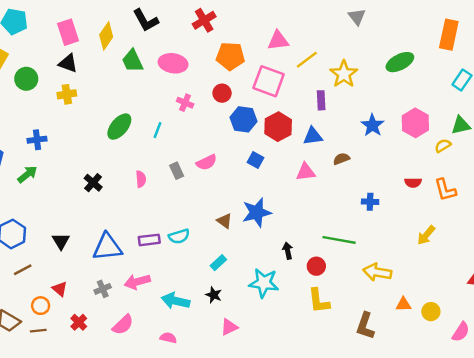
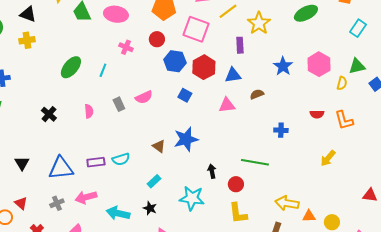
yellow semicircle: (443, 146) -> (342, 83), turned 136
yellow arrow: (377, 272) -> (287, 203), moved

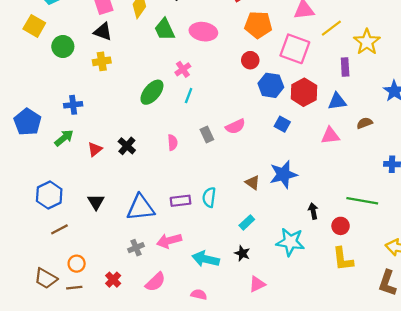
pink cross: (126, 47) -> (183, 69), moved, turned 32
cyan semicircle: (121, 159) -> (209, 197), turned 114
red triangle: (21, 203) -> (95, 149), moved, turned 40

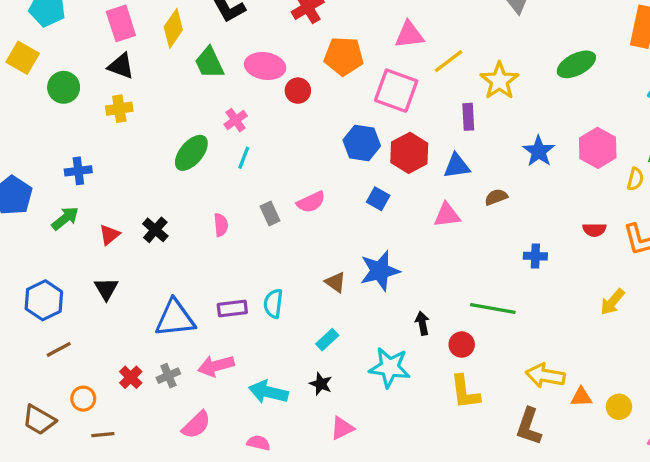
red circle: (250, 60) -> (298, 91), moved
black triangle: (96, 202) -> (106, 289), moved
red cross: (113, 280) -> (131, 377), moved
brown line: (74, 288) -> (103, 435), moved

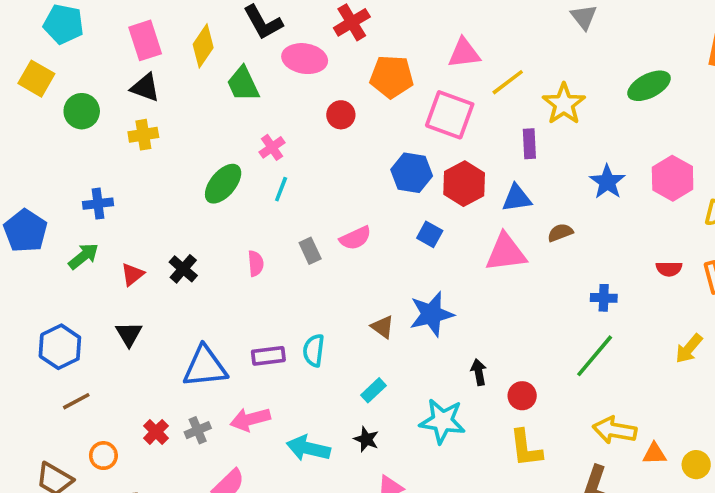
pink ellipse: (265, 66) -> (305, 59), moved
pink triangle: (447, 215) -> (506, 253), size x1.4
green line: (493, 308) -> (595, 356), moved, turned -60

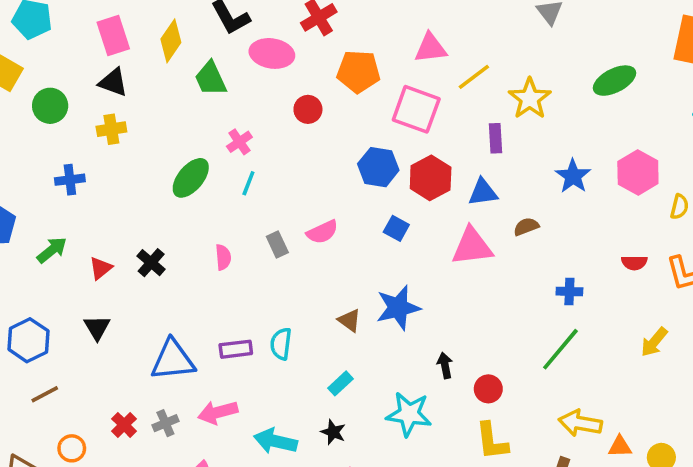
blue cross: (98, 204) -> (70, 180), moved

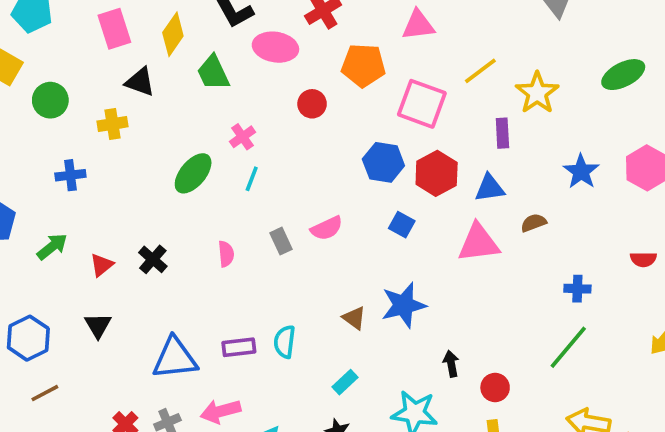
pink triangle: (431, 48) -> (418, 25), moved
black triangle: (113, 82) -> (140, 82), moved

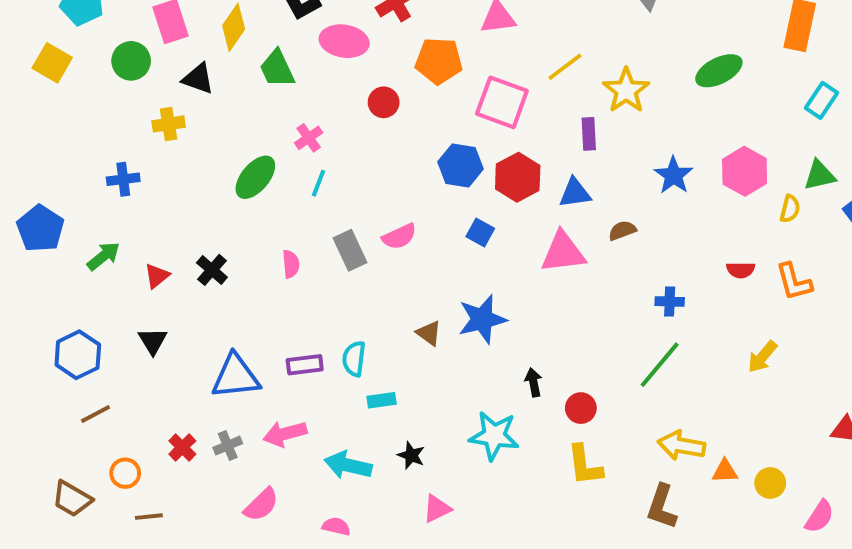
green circle: (50, 100) -> (131, 61), moved
gray rectangle: (281, 241) -> (350, 250), size x1.4
cyan rectangle: (345, 382) -> (382, 400), moved, turned 35

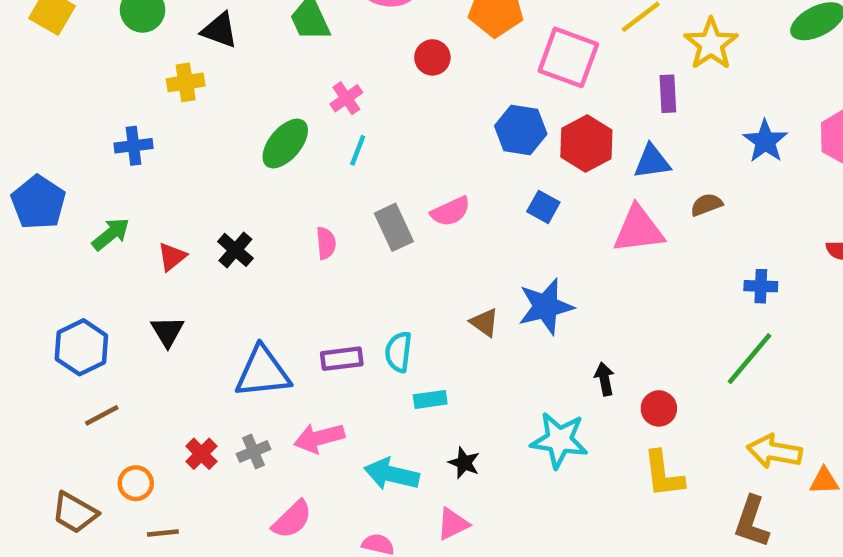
pink triangle: (437, 509) -> (453, 524), moved

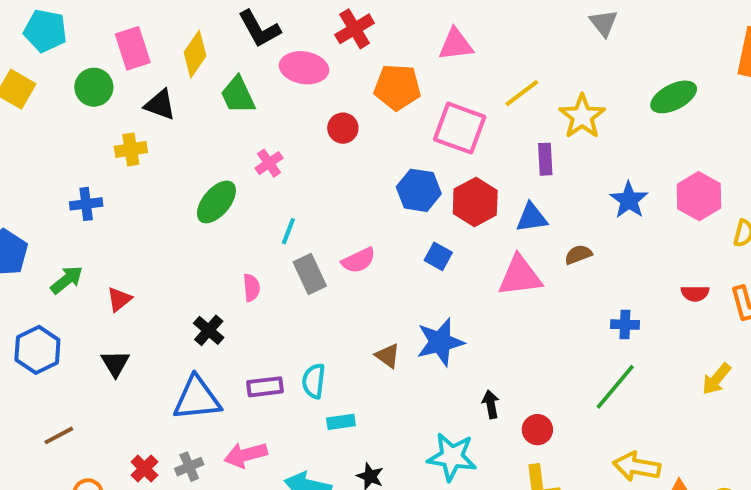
cyan line: (358, 150) -> (288, 231), moved
black cross: (235, 250) -> (209, 330), moved
blue hexagon: (81, 347) -> (37, 350), moved

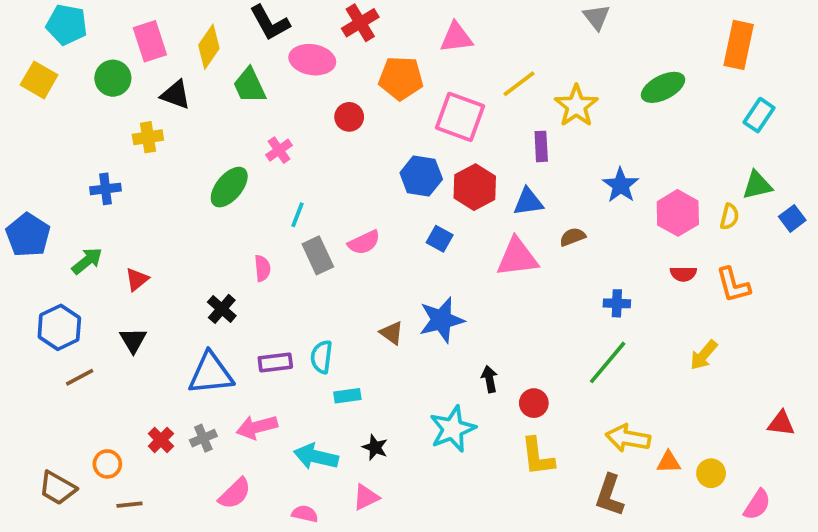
pink hexagon: (699, 196) -> (678, 213), moved
brown line: (59, 435) -> (80, 377), moved
cyan star: (452, 457) -> (453, 429), turned -30

